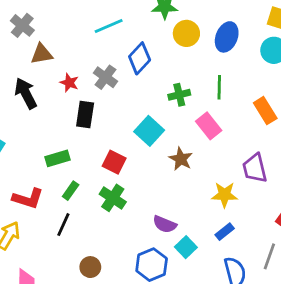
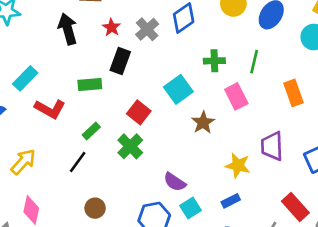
green rectangle: (57, 158) -> (90, 85), moved
red L-shape: (28, 198) -> (50, 109), moved

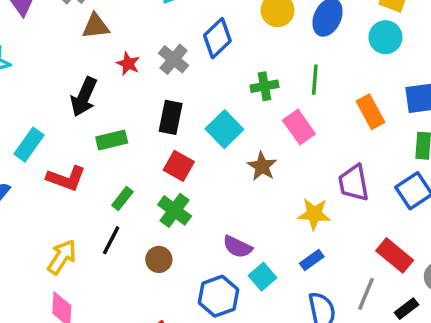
black arrow: (68, 29) -> (84, 97), moved, turned -132
black rectangle: (120, 61) -> (171, 117), moved
yellow arrow: (23, 162) -> (62, 257), moved
brown circle: (95, 208) -> (159, 259), moved

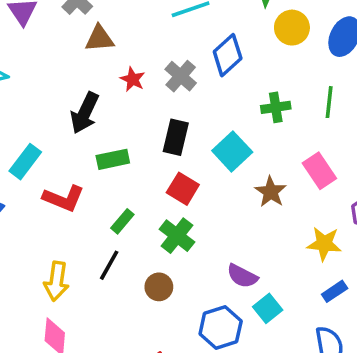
pink rectangle: (299, 127) -> (319, 171), moved
yellow arrow: (62, 257) -> (57, 281), turned 153
blue rectangle: (312, 260) -> (335, 291), moved

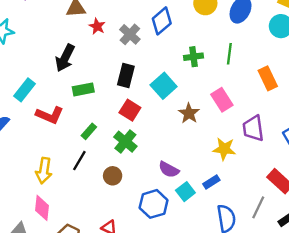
red star: (133, 79) -> (97, 26), moved
blue rectangle: (335, 291) -> (211, 182), moved

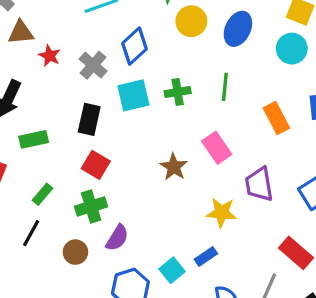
cyan square: (164, 86) -> (133, 95), moved, turned 30
green cross: (125, 142) -> (91, 206), turned 35
purple semicircle: (169, 170) -> (117, 238), moved, turned -85

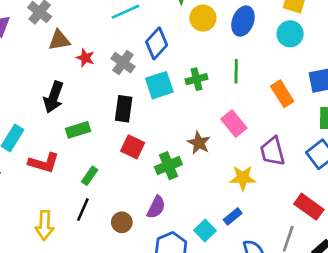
green cross: (91, 206) -> (168, 166), moved

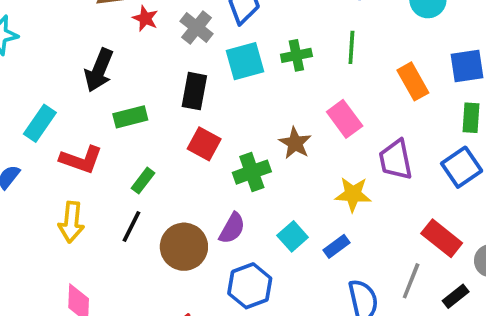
brown circle: (122, 222) -> (184, 247), size x1.6
yellow arrow: (45, 225) -> (71, 222), moved
cyan square: (205, 231) -> (293, 236), moved

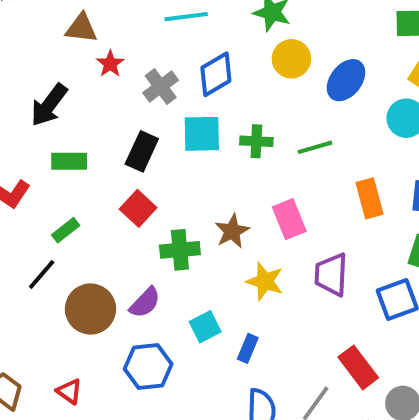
green line: (351, 47) -> (315, 147), turned 56
yellow star: (353, 194) -> (265, 281), moved
blue rectangle: (336, 246) -> (248, 348), turned -45

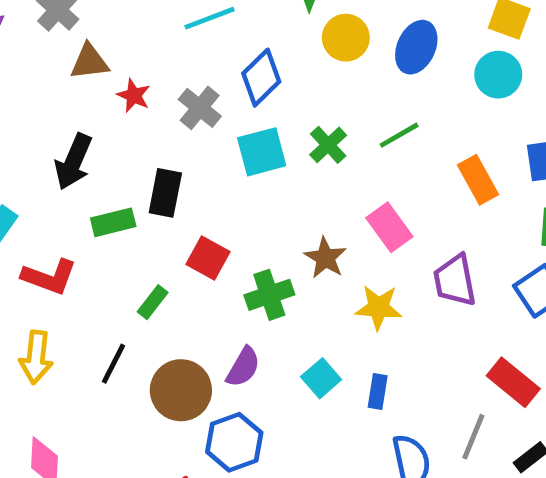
green cross: (256, 141) -> (328, 145), turned -32
black rectangle: (142, 151) -> (165, 193), moved
green rectangle: (66, 230) -> (153, 302), moved
blue hexagon: (148, 366) -> (234, 442), moved

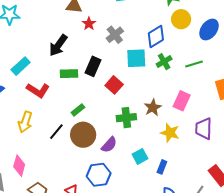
blue diamond: (261, 78) -> (156, 36), moved
pink rectangle: (389, 227) -> (182, 101), turned 48
red square: (208, 258) -> (114, 85), moved
brown circle: (181, 390) -> (83, 135), moved

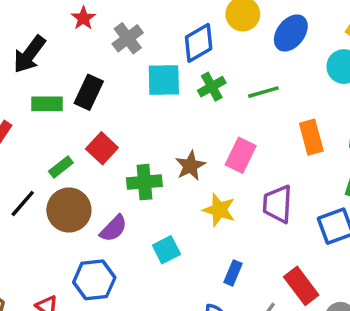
red square: (114, 85) -> (102, 148), moved
blue rectangle: (162, 167) -> (233, 273), moved

